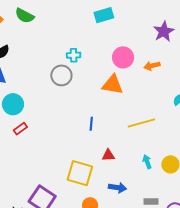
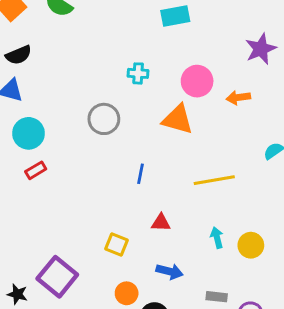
cyan cross: (74, 55) -> (138, 73), moved
gray circle: (61, 75) -> (104, 119), moved
yellow square: (80, 173) -> (116, 245), size x0.6

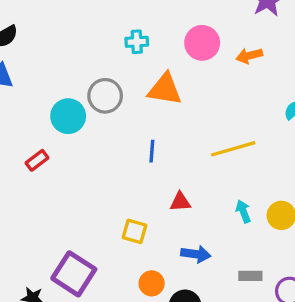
orange triangle: (178, 119) -> (165, 89), moved
cyan circle: (29, 133) -> (68, 116), moved

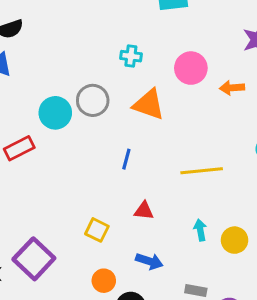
red rectangle: (37, 160) -> (19, 148), size x1.4

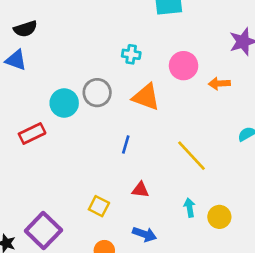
yellow line: (202, 171) -> (191, 156), turned 52

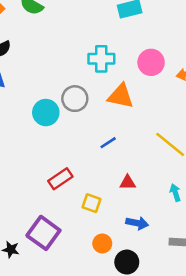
cyan cross: (131, 54) -> (101, 59), size x1.5
red rectangle: (32, 133) -> (60, 179), moved
blue line: (126, 145) -> (108, 143), turned 49

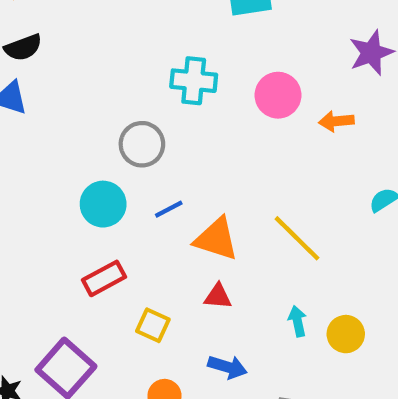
orange triangle: (121, 96) -> (216, 239), moved
cyan circle: (46, 113) -> (103, 204), moved
blue line: (108, 143) -> (169, 209), moved

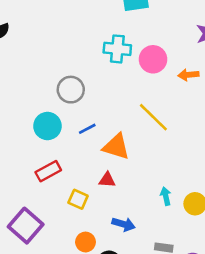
cyan cross: (194, 81) -> (117, 49), moved
yellow line: (297, 238) -> (153, 117), moved
red triangle: (218, 296) -> (107, 180), moved

